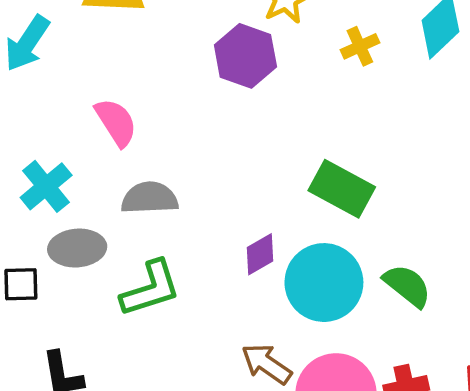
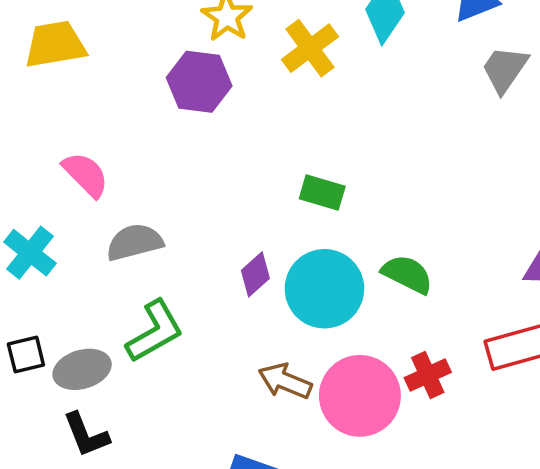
yellow cross: (360, 46) -> (310, 48), size x1.5
green rectangle: (342, 189) -> (322, 192), size x0.7
gray ellipse: (77, 248) -> (82, 369), moved

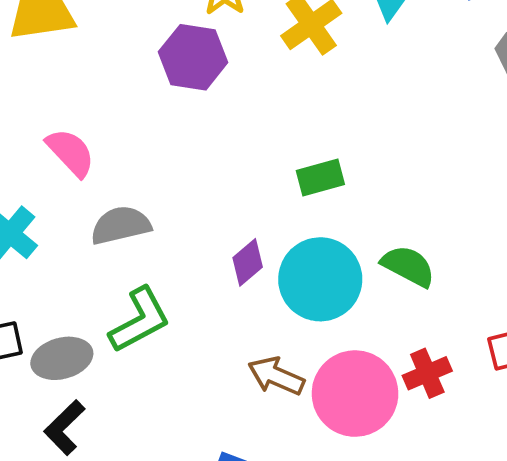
green rectangle: (322, 192) -> (320, 178), turned -33
black L-shape: (86, 435) -> (64, 428), turned 66

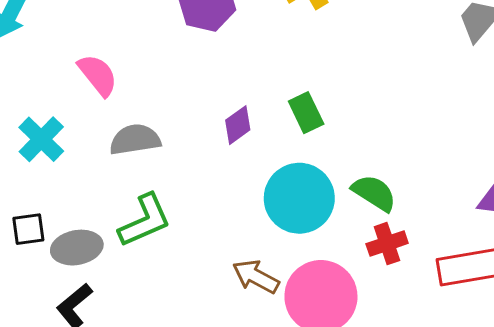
green rectangle: (320, 178) -> (306, 113), turned 75
purple diamond: (248, 262) -> (238, 125), moved
red cross: (427, 373) -> (387, 244), moved

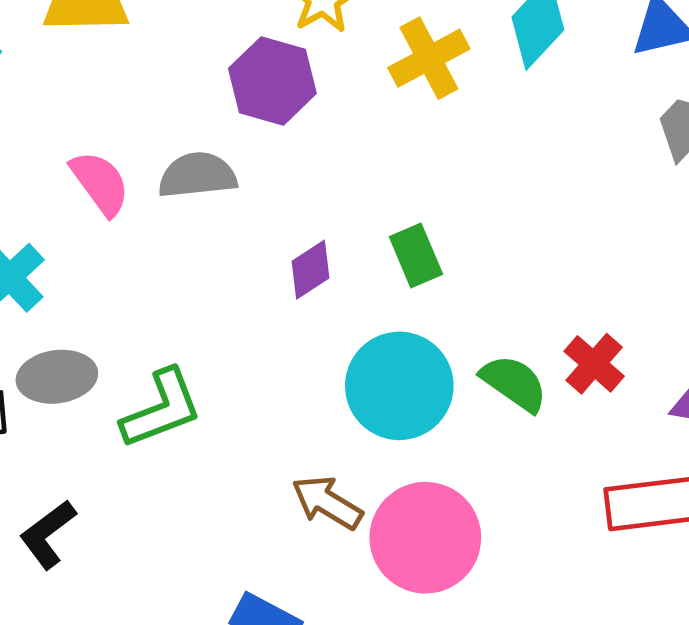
gray semicircle: (135, 140) -> (197, 175), moved
red cross: (387, 244) -> (594, 364), moved, turned -33
gray ellipse: (77, 248) -> (57, 377), moved

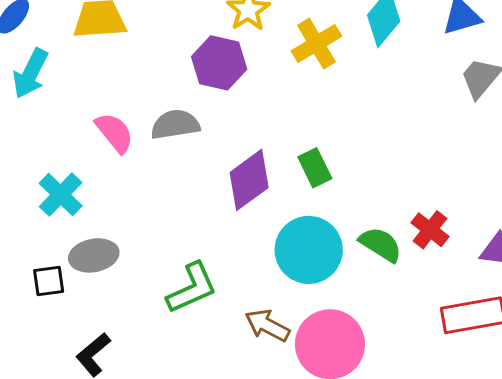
purple diamond: (311, 270) -> (249, 180), size x1.6
green L-shape: (161, 409) -> (192, 288), moved

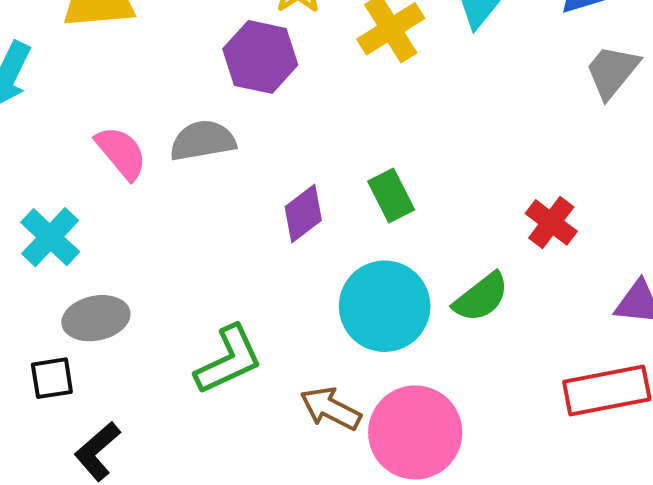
purple diamond: (249, 180) -> (303, 213), size x0.7
red cross: (430, 230) -> (551, 222), moved
green semicircle: (381, 244) -> (481, 297), turned 111
black square: (49, 281) -> (52, 378), moved

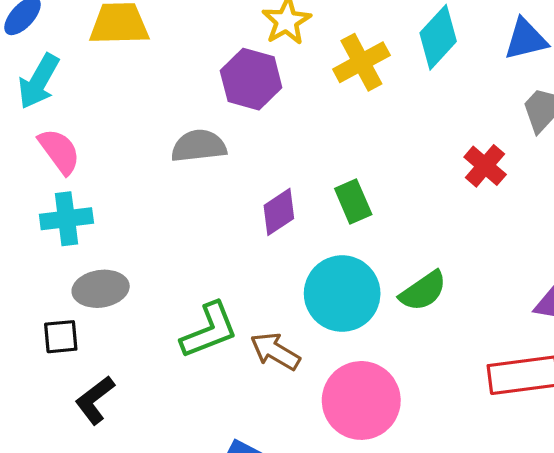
pink semicircle: (121, 153) -> (59, 151), moved
red cross: (551, 222) -> (485, 166), moved
cyan cross: (50, 237) -> (66, 219), turned 36
brown arrow: (331, 409) -> (275, 351), moved

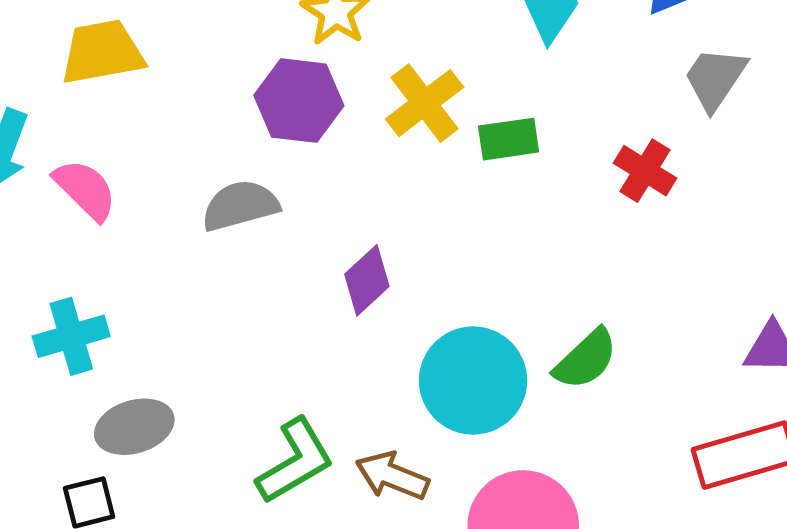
yellow cross: (361, 62) -> (425, 103), moved
pink semicircle: (59, 151) -> (85, 190), moved
green rectangle: (353, 202) -> (509, 139), moved, turned -66

